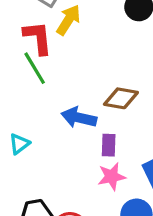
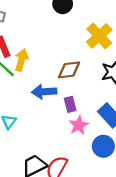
yellow arrow: (68, 20) -> (22, 60), moved

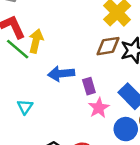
brown diamond: (69, 70) -> (108, 46), moved

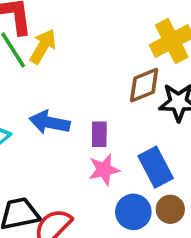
brown diamond: (108, 46) -> (144, 85), turned -30
blue arrow: (61, 74) -> (50, 122), moved

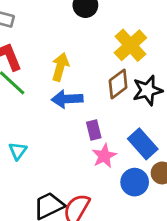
yellow arrow: (43, 46) -> (60, 67), moved
blue arrow: (50, 122) -> (67, 99), moved

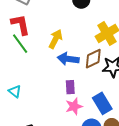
blue arrow: (67, 99) -> (68, 59), moved
cyan triangle: (18, 151) -> (15, 91), turned -40

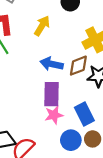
yellow arrow: (56, 39) -> (42, 26), moved
purple rectangle: (70, 87) -> (52, 94), size x1.6

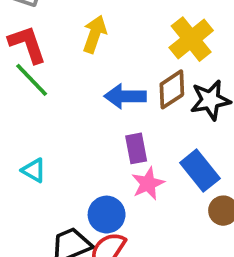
purple rectangle: (52, 94) -> (136, 148), size x0.7
blue circle: (71, 140) -> (107, 215), moved

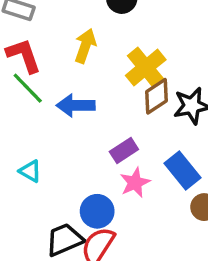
yellow cross: (191, 39) -> (146, 68), moved
blue arrow: (125, 96) -> (76, 105), moved
purple rectangle: (136, 148) -> (124, 150), turned 68

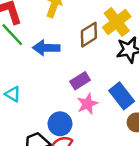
yellow cross: (146, 68) -> (117, 22), moved
brown diamond: (156, 96) -> (89, 35), moved

